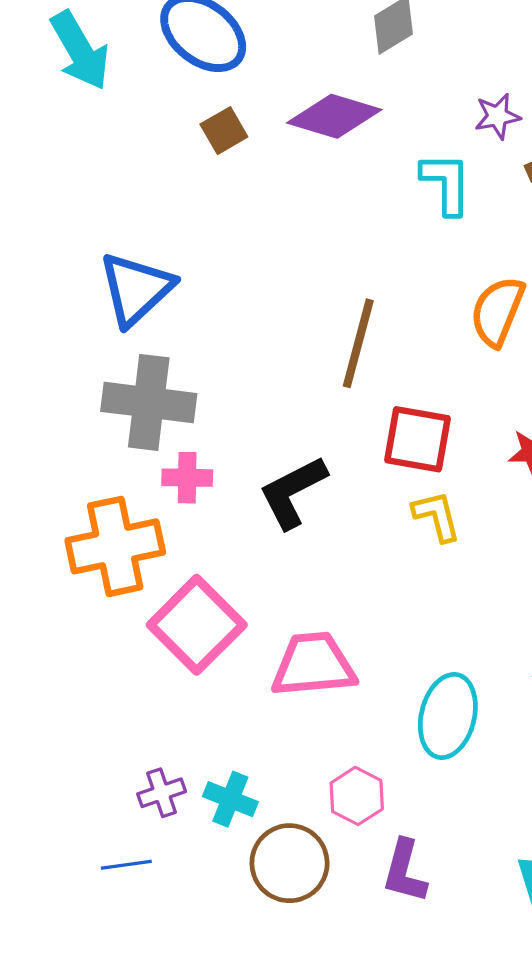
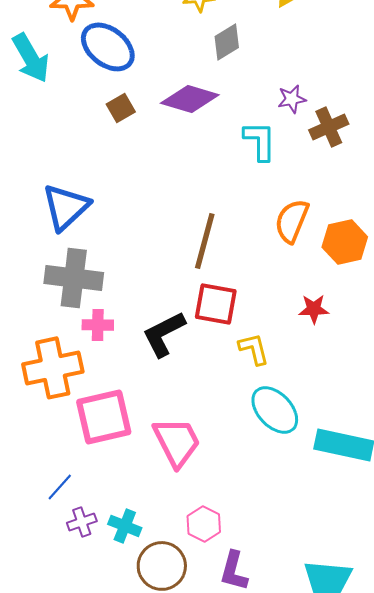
red square: (417, 439) -> (216, 304), moved
pink square: (197, 625) -> (104, 417), turned 32
pink trapezoid: (314, 665) -> (177, 442), turned 68
cyan ellipse: (448, 716) -> (275, 410), moved, turned -57
blue line: (126, 865) -> (60, 487), moved, turned -40

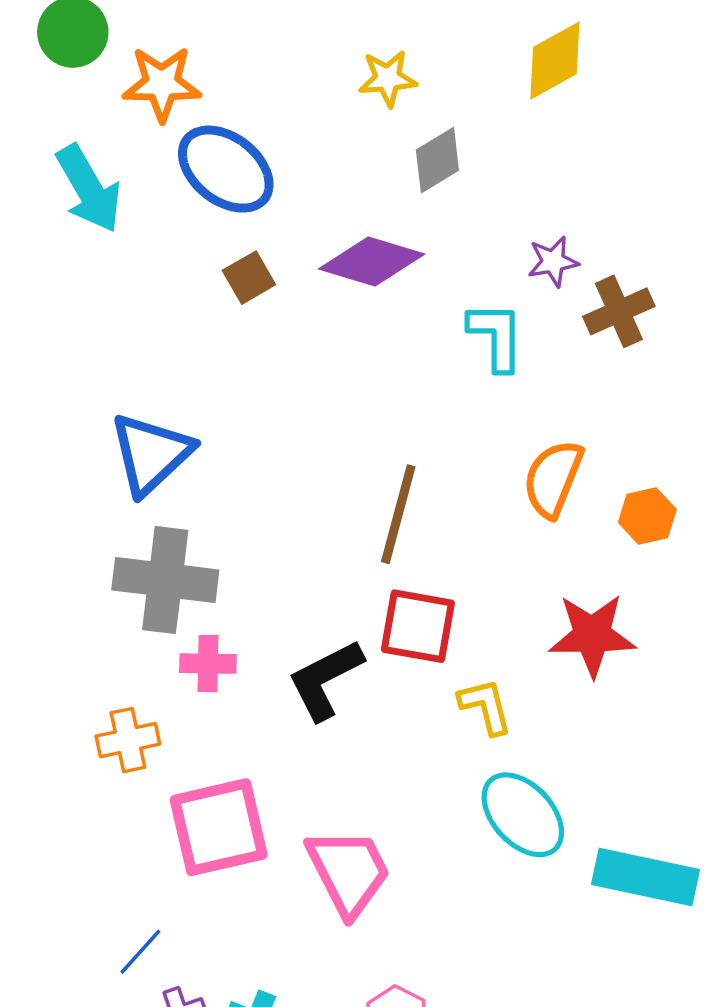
orange hexagon: (345, 242) -> (647, 516), size x0.7
red star: (314, 309) -> (592, 635), size x1.6
orange cross: (53, 368) -> (128, 740), size x0.6

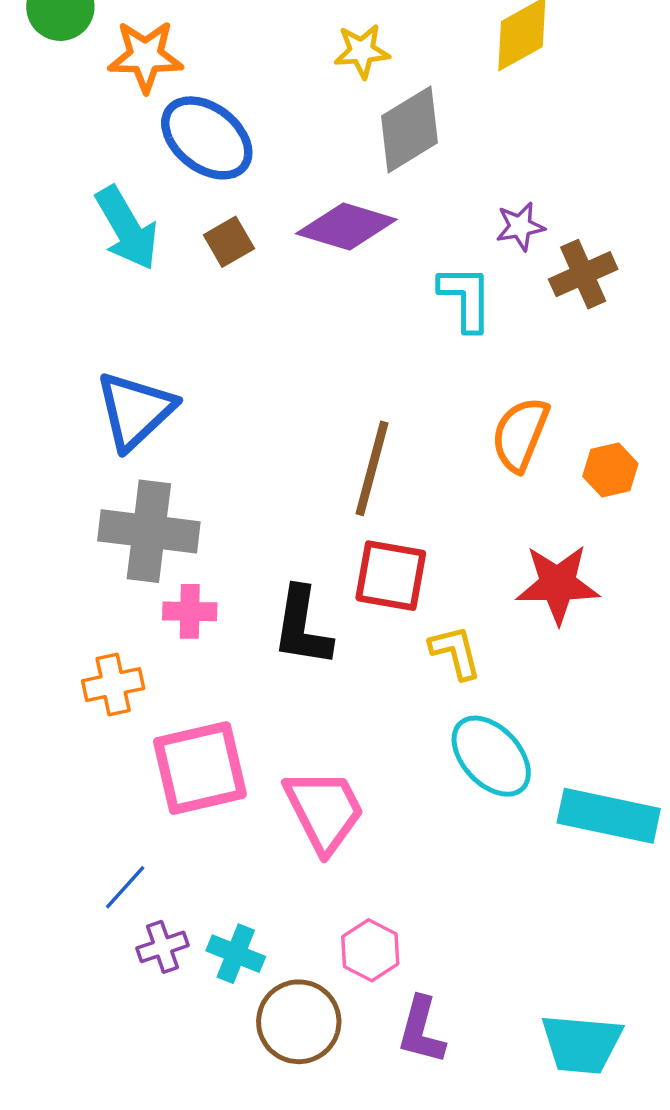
gray diamond: (437, 160) -> (409, 129), size x1.4
cyan arrow: (89, 189) -> (127, 228), moved
black L-shape: (325, 680) -> (302, 627), turned -54

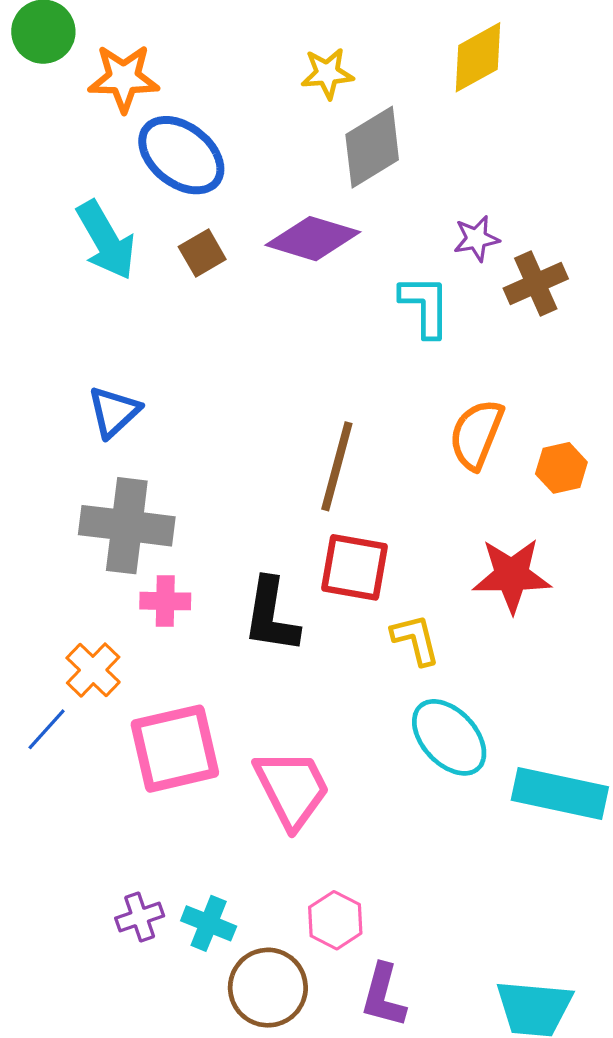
blue triangle: (135, 410) -> (114, 412), size x0.7
orange cross: (113, 685) -> (93, 670), turned -34
blue line: (125, 887) -> (47, 729), moved

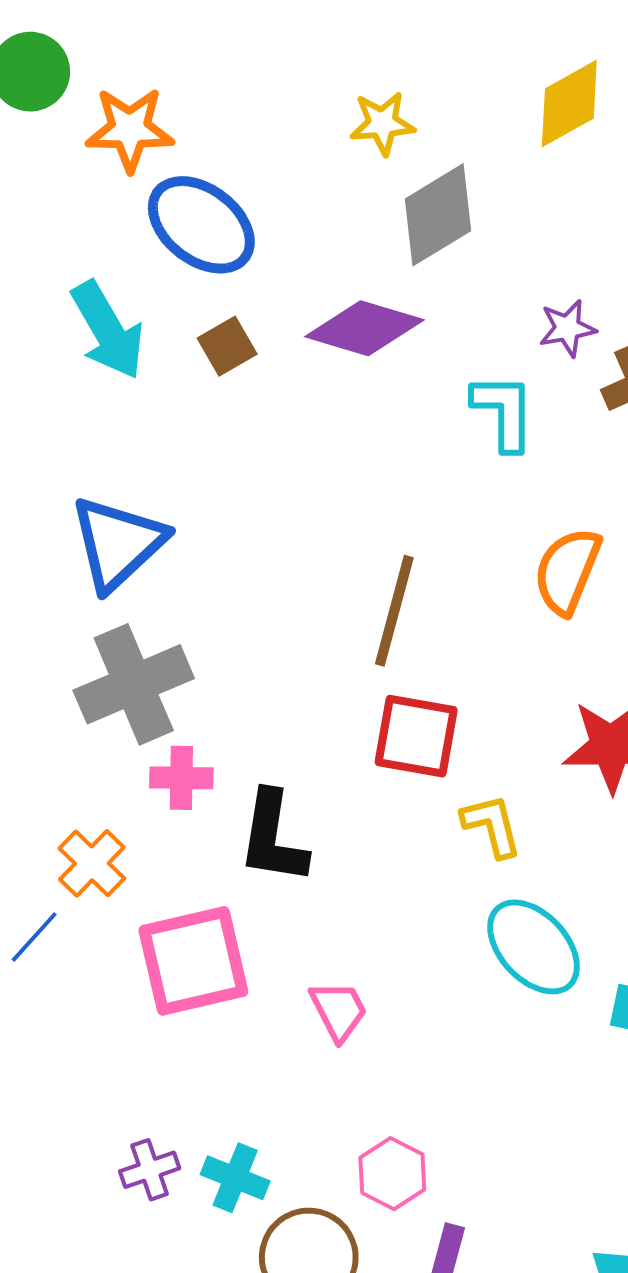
blue triangle: (114, 412) -> (118, 543), size x1.5
gray cross: (127, 526) -> (134, 684), turned -30
black L-shape: (271, 615) -> (273, 838), moved
pink trapezoid: (292, 789) -> (339, 1011), size x0.6

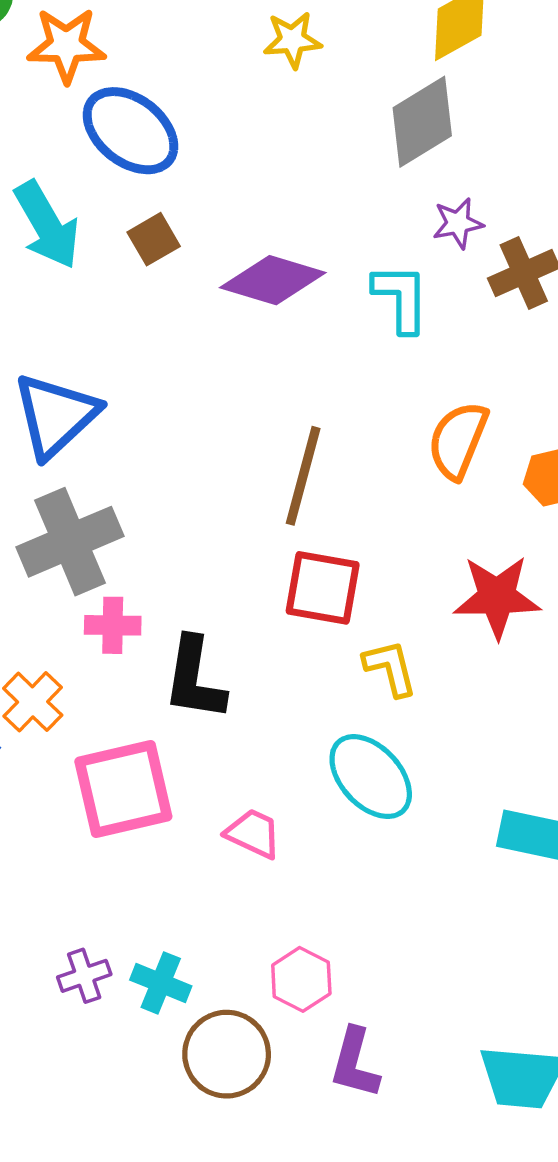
gray diamond: (438, 215) -> (422, 122), moved
purple diamond: (364, 328) -> (273, 280), moved
cyan ellipse: (534, 947) -> (371, 777), moved
pink trapezoid: (339, 1011) -> (253, 833), turned -38

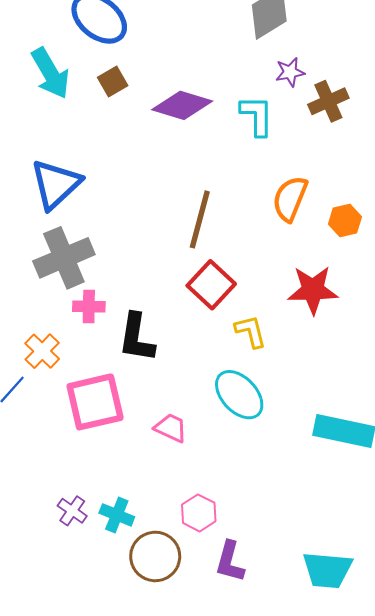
red square: (323, 588) -> (211, 285), turned 33
purple cross: (84, 976) -> (72, 511), turned -36

